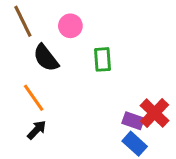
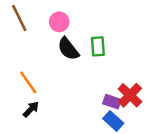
black semicircle: (46, 58) -> (68, 49), moved
green rectangle: (103, 59) -> (98, 46), moved

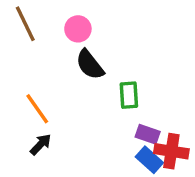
green rectangle: (98, 46) -> (129, 95), moved
red cross: (130, 95) -> (171, 151), moved, turned -35

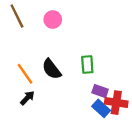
black semicircle: (90, 65) -> (52, 69), moved

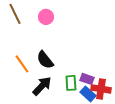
green rectangle: (87, 65) -> (71, 83), moved
black arrow: (27, 98) -> (42, 86), moved, size x1.5

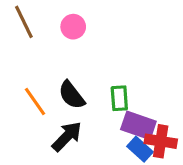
purple rectangle: (87, 79) -> (138, 125), size x1.5
green rectangle: (71, 83) -> (119, 98), moved

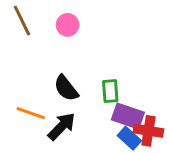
orange line: (35, 101) -> (31, 113), moved, turned -36

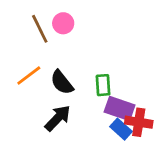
brown line: (22, 20) -> (40, 29), moved
orange line: (31, 113) -> (29, 75), moved, turned -56

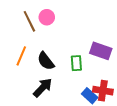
orange line: (29, 75) -> (21, 56), turned -30
purple rectangle: (120, 108) -> (101, 51), moved

